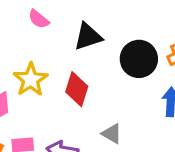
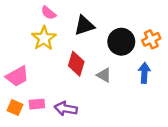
yellow star: (31, 80) -> (44, 38), moved
gray triangle: (112, 134) -> (104, 75), moved

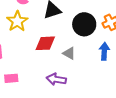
red diamond: (76, 64) -> (45, 43), turned 70
purple arrow: (66, 109) -> (56, 79), moved

